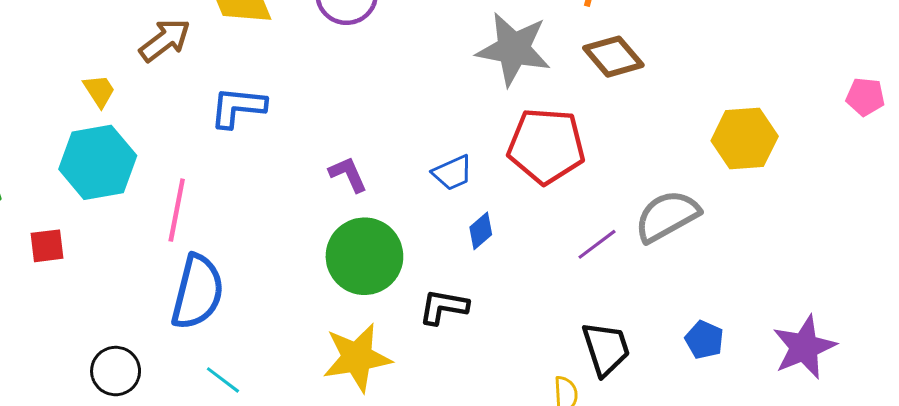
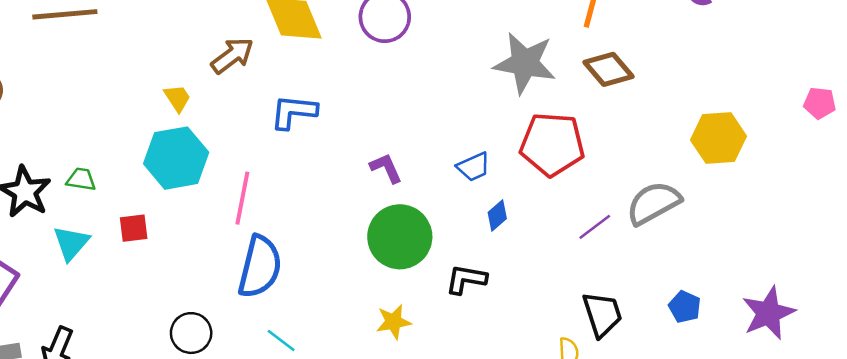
yellow star: (357, 358) -> (394, 322), size x0.6

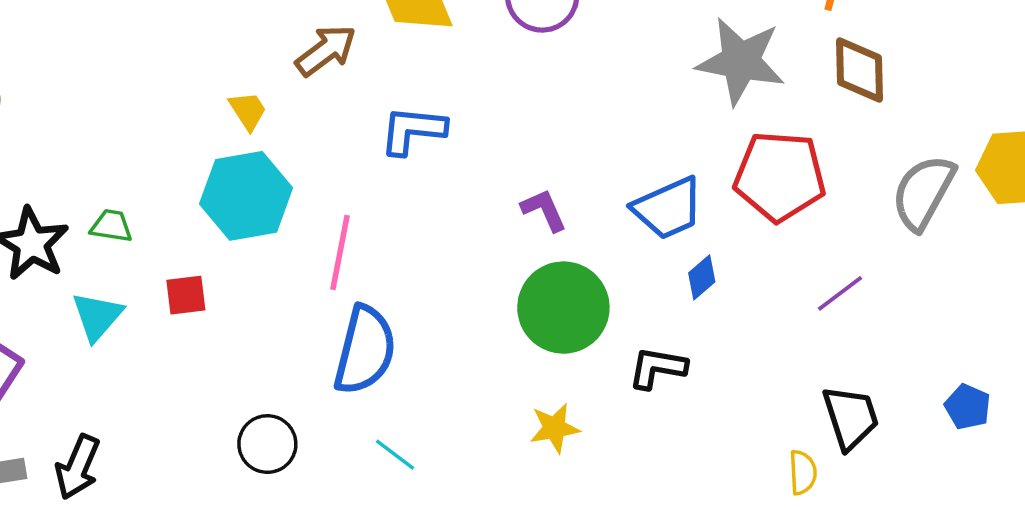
brown diamond: (608, 69) -> (859, 70), turned 39
blue trapezoid: (474, 167) -> (668, 208), size x1.5
gray semicircle: (653, 203) -> (923, 192), moved, turned -32

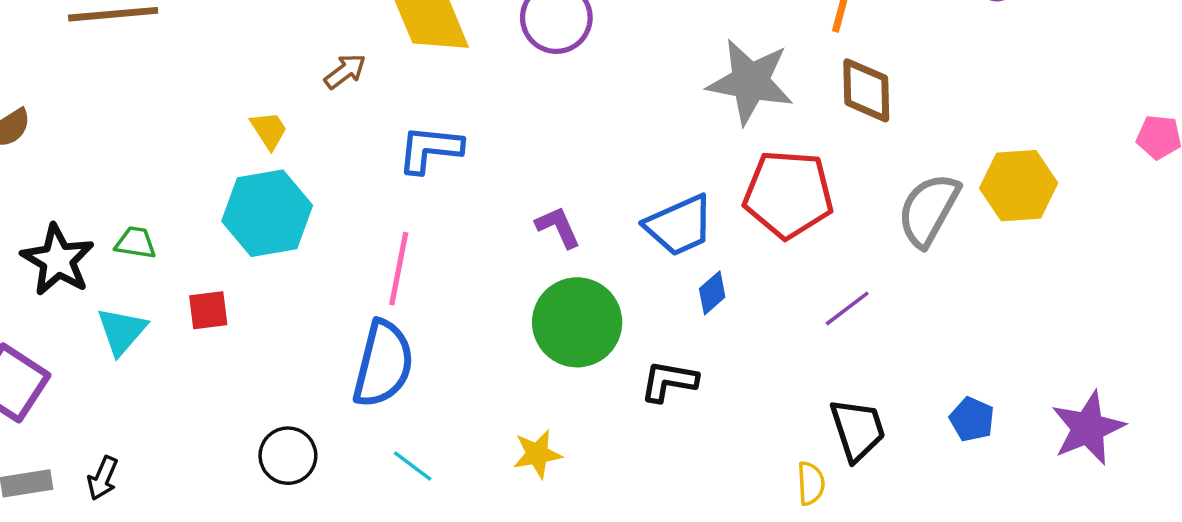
brown arrow: (326, 50) -> (345, 71), size x0.7
pink line: (340, 253) -> (399, 269), moved
yellow star: (555, 428) -> (537, 454), moved
black arrow: (78, 467) -> (103, 478), size x0.7

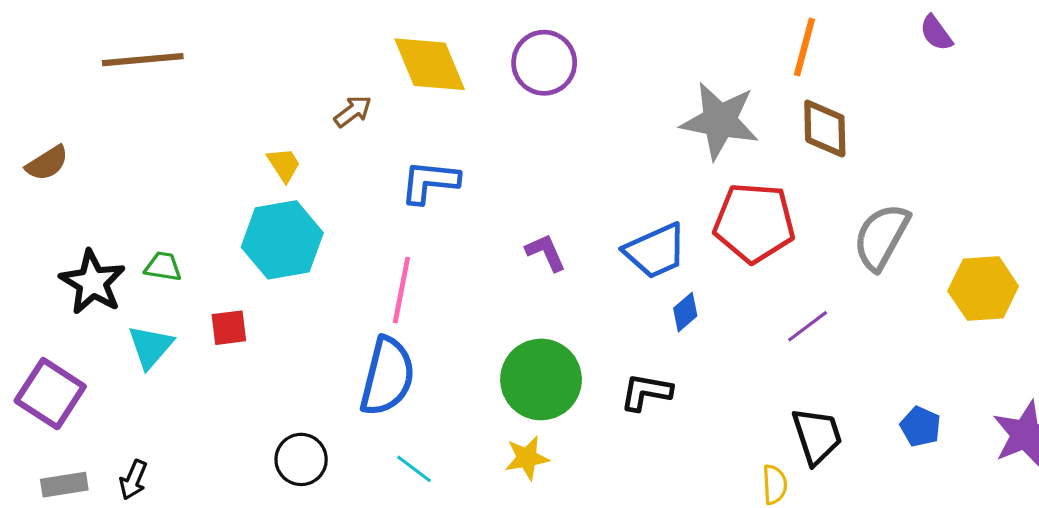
yellow hexagon: (1019, 186) -> (983, 289), moved
green circle: (577, 322) -> (541, 379), moved

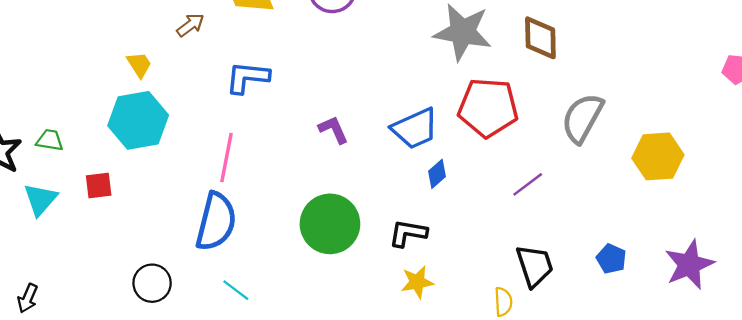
yellow star: (527, 458) -> (417, 282), moved

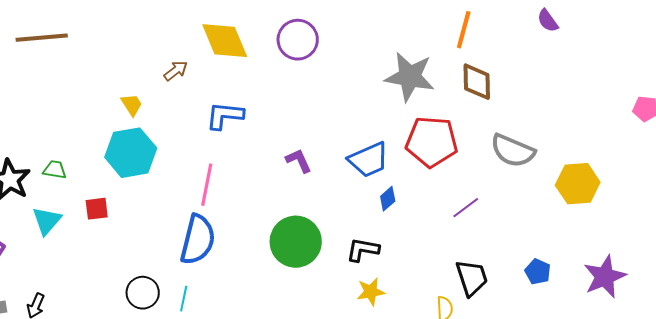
gray semicircle: (582, 118) -> (513, 151), turned -96
cyan line: (236, 290) -> (184, 299), moved, turned 65

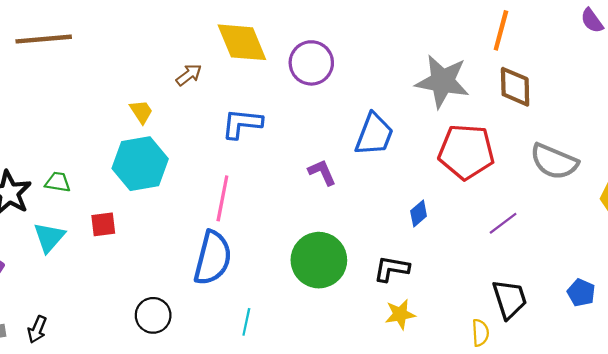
purple circle: (298, 40) -> (311, 63), moved
blue trapezoid: (369, 160) -> (374, 134), moved, turned -45
cyan line: (184, 299) -> (246, 322), moved

